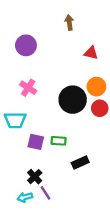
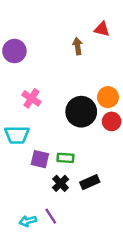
brown arrow: (69, 23) -> (78, 46), moved
purple circle: (26, 45) -> (14, 51), moved
red triangle: (91, 53) -> (102, 29), moved
black cross: (35, 177) -> (61, 183), moved

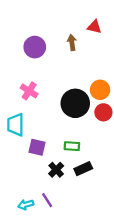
purple circle: (14, 51) -> (35, 47), moved
cyan trapezoid: (17, 135) -> (16, 125), turned 90
green rectangle: (65, 158) -> (72, 146), moved

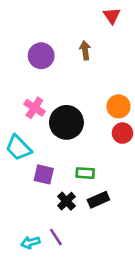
red triangle: (94, 27) -> (112, 16), moved, turned 42
black circle: (75, 103) -> (66, 122), moved
cyan trapezoid: (16, 125) -> (18, 148), turned -45

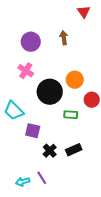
orange circle: (118, 106) -> (75, 80), moved
pink cross: (34, 108) -> (26, 71), moved
green rectangle: (85, 173) -> (71, 115), moved

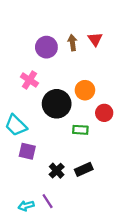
red triangle: (84, 12) -> (95, 39), moved
purple circle: (31, 42) -> (46, 47), moved
purple square: (33, 131) -> (27, 151), moved

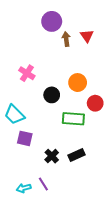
purple circle: (46, 47) -> (52, 21), moved
black circle: (57, 104) -> (52, 95), size x0.6
green rectangle: (80, 130) -> (73, 119), size x1.5

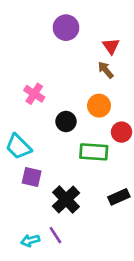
brown arrow: (66, 39) -> (106, 70), moved, turned -32
black rectangle: (77, 155) -> (119, 197), moved
black cross: (52, 156) -> (66, 199), size x1.5

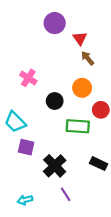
red triangle: (111, 46) -> (80, 38), moved
black rectangle: (119, 197) -> (99, 164), turned 49
purple line: (55, 235) -> (66, 194), moved

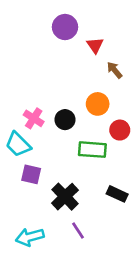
brown arrow: (88, 58) -> (115, 70), moved
pink cross: (28, 78) -> (34, 118), moved
cyan arrow: (25, 200) -> (30, 237), size x1.5

